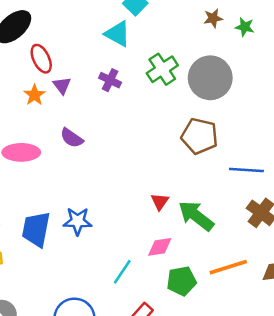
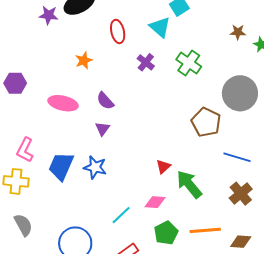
red ellipse: (41, 59) -> (118, 31), moved
green cross: (162, 69) -> (189, 63), turned -35
gray circle: (210, 78) -> (240, 93), moved
purple triangle: (62, 85) -> (102, 129), moved
green pentagon: (182, 281) -> (166, 233), turned -30

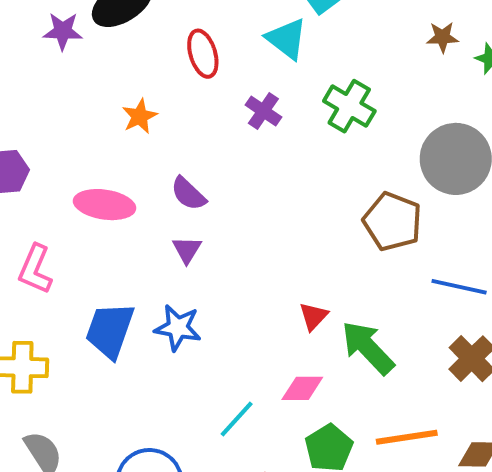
pink L-shape: (25, 150) -> (35, 269), moved

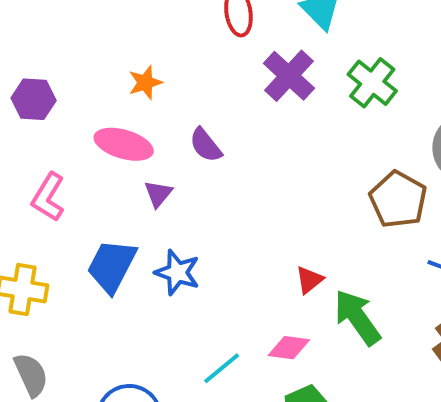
purple cross: (263, 111) -> (289, 76), size x1.5
orange star: (140, 116) -> (145, 83), moved
purple triangle: (187, 250) -> (158, 194), moved

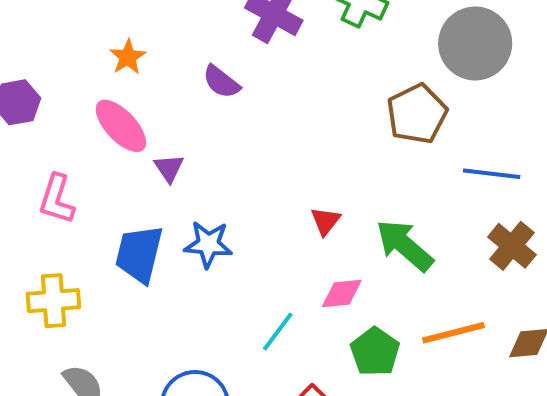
pink ellipse: (124, 144) -> (121, 126), turned 44
purple semicircle: (206, 145) -> (221, 82), moved
brown pentagon: (398, 199) -> (417, 114), turned 30
red triangle: (309, 280) -> (325, 221), moved

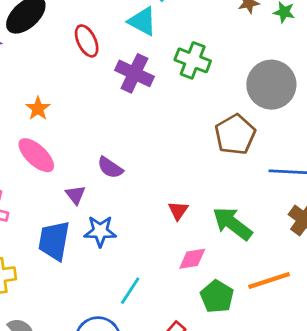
purple semicircle: (221, 82) -> (110, 168), moved
purple triangle: (169, 168) -> (76, 195), moved
cyan line: (278, 332) -> (130, 291), moved

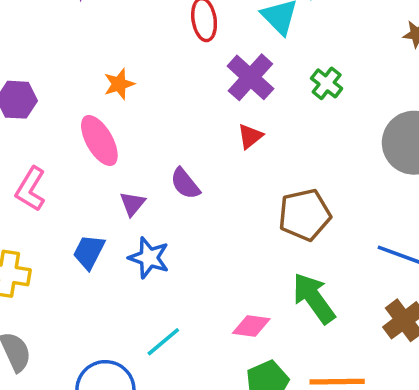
green cross: (193, 60) -> (327, 83), size x0.7
brown pentagon: (235, 135) -> (305, 215), moved
red triangle: (178, 211) -> (250, 136), moved
blue trapezoid: (54, 241) -> (89, 252), size x0.7

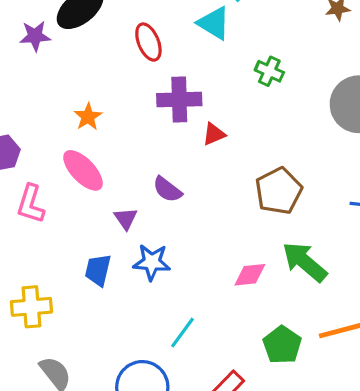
purple cross: (250, 77) -> (179, 100), moved, turned -30
red triangle: (250, 136) -> (214, 134), turned 30
pink L-shape: (31, 189) -> (31, 204), moved
pink diamond: (251, 326) -> (250, 275), moved

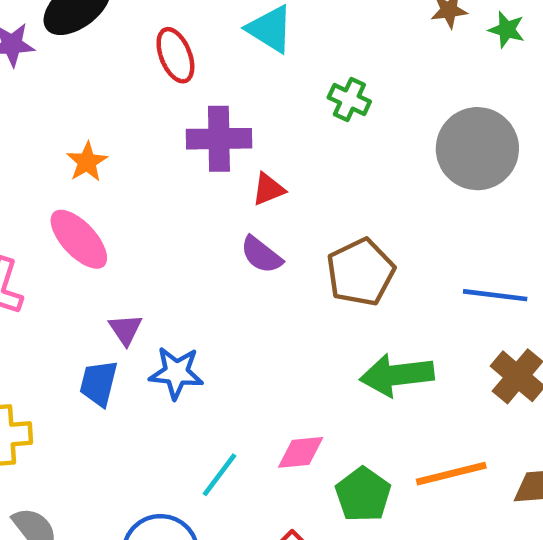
purple semicircle: (167, 189) -> (261, 255), moved
purple triangle: (126, 219) -> (125, 329), moved
green arrow: (305, 262) -> (397, 375), turned -48
pink diamond: (250, 275) -> (301, 452), moved

